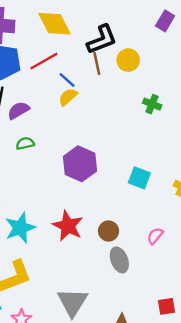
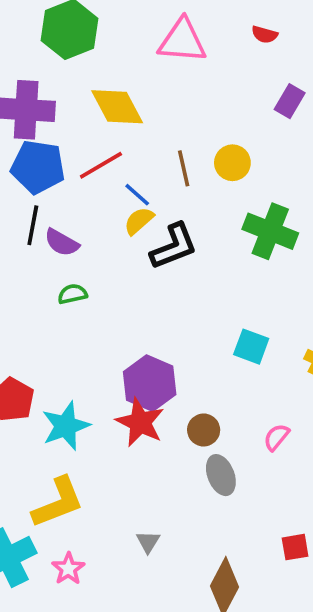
black L-shape: (102, 39) -> (174, 246), moved
green cross: (152, 104) -> (270, 231), size x1.8
purple semicircle: (18, 110) -> (62, 243), turned -120
purple hexagon: (80, 164) -> (150, 383), moved
gray triangle: (72, 302) -> (148, 542), size x0.5

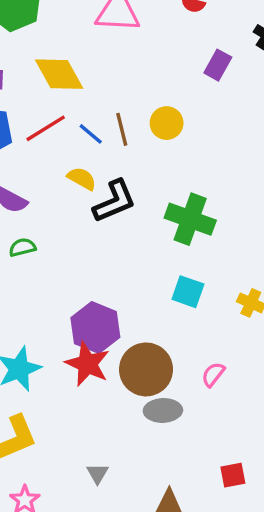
blue line: (137, 195) -> (91, 134), moved
yellow semicircle: (139, 221) -> (82, 179), turned 72
green cross: (270, 231) -> (190, 219), moved
brown circle: (204, 430) -> (146, 369), size x1.8
gray ellipse: (221, 475) -> (163, 410), turned -69

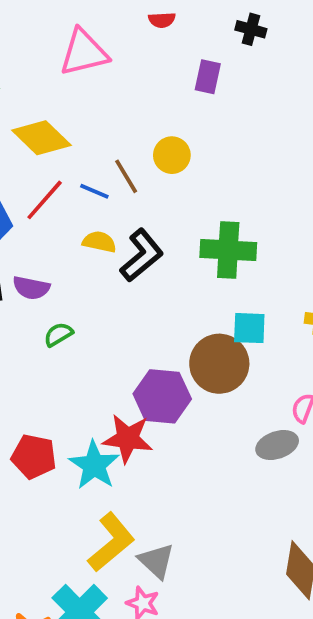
red star: (87, 364) -> (128, 438), moved
brown circle: (146, 369) -> (219, 364), moved
gray ellipse: (163, 410) -> (277, 445), moved
gray triangle: (97, 473) -> (156, 561), moved, size x1.5

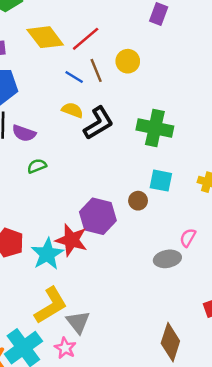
red line: (45, 200) -> (86, 39), moved
brown circle: (219, 364) -> (138, 201), size x0.5

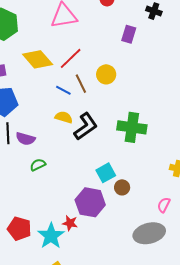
cyan square: (161, 181) -> (106, 173), moved, turned -36
pink semicircle: (188, 238) -> (164, 205), moved
red star: (71, 240) -> (70, 223), size x0.6
gray ellipse: (167, 259) -> (149, 233), size x1.4

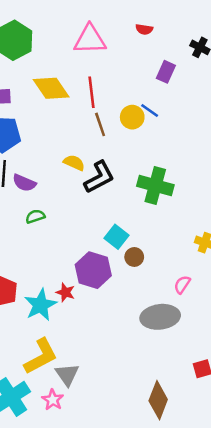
red line: (71, 58) -> (91, 92), turned -60
blue line: (63, 90) -> (150, 110), moved
cyan square: (106, 173) -> (117, 237), turned -30

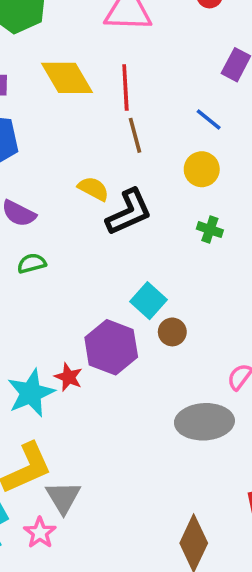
yellow circle: (132, 117) -> (202, 169), moved
green cross: (155, 185) -> (210, 230), size x0.5

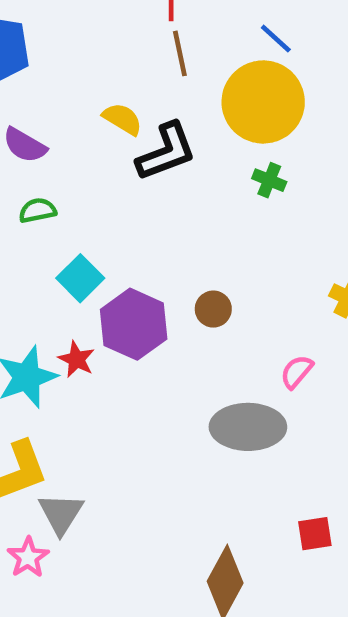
yellow circle: (202, 169) -> (263, 102), size x1.8
cyan square: (148, 301) -> (80, 278), moved

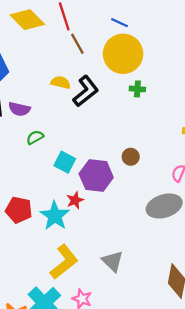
red star: (77, 359) -> (75, 200), turned -30
gray triangle: (61, 514) -> (113, 261), moved

